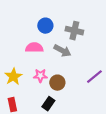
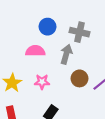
gray arrow: (62, 51) -> (66, 54), turned -102
brown circle: (57, 83) -> (80, 78), moved

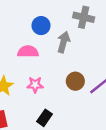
gray cross: (80, 32) -> (84, 17), moved
gray arrow: (66, 54) -> (64, 42), moved

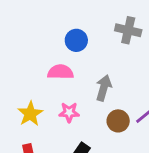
gray arrow: (64, 42) -> (104, 88), moved
brown circle: (75, 81) -> (118, 121), moved

